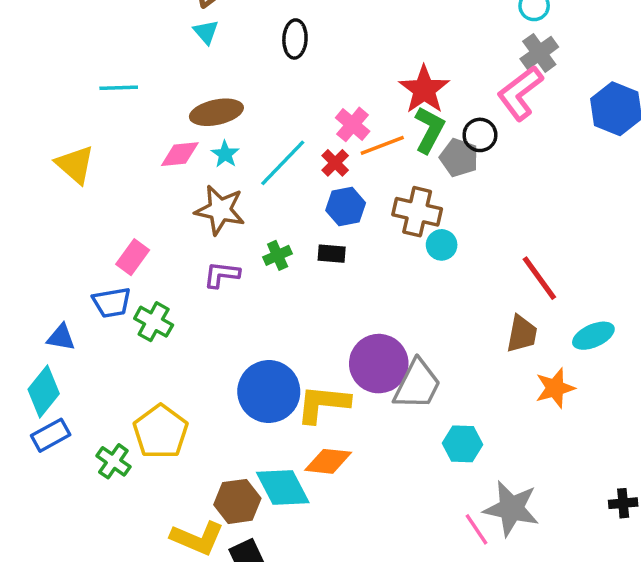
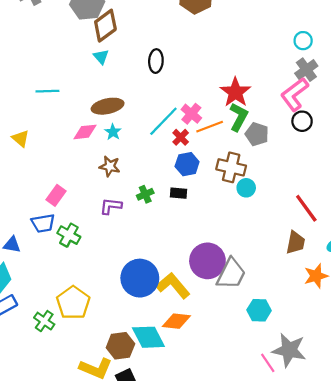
black circle: (480, 135) -> (302, 121), moved
cyan line: (283, 163) -> (163, 121), moved
yellow triangle: (75, 165) -> (21, 138), size x0.7
brown star: (220, 210) -> (110, 166), size x0.7
yellow L-shape: (323, 404) -> (173, 286), turned 44

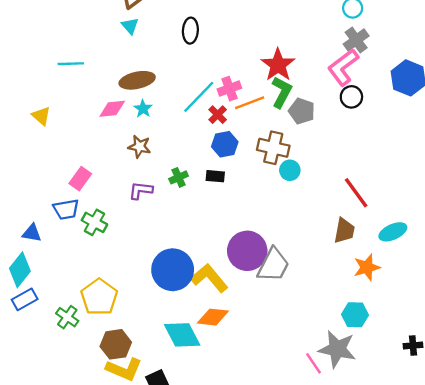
pink cross: (191, 114) -> (229, 89), turned 30
cyan hexagon: (259, 310) -> (355, 315), moved
brown hexagon: (120, 346) -> (116, 344), moved

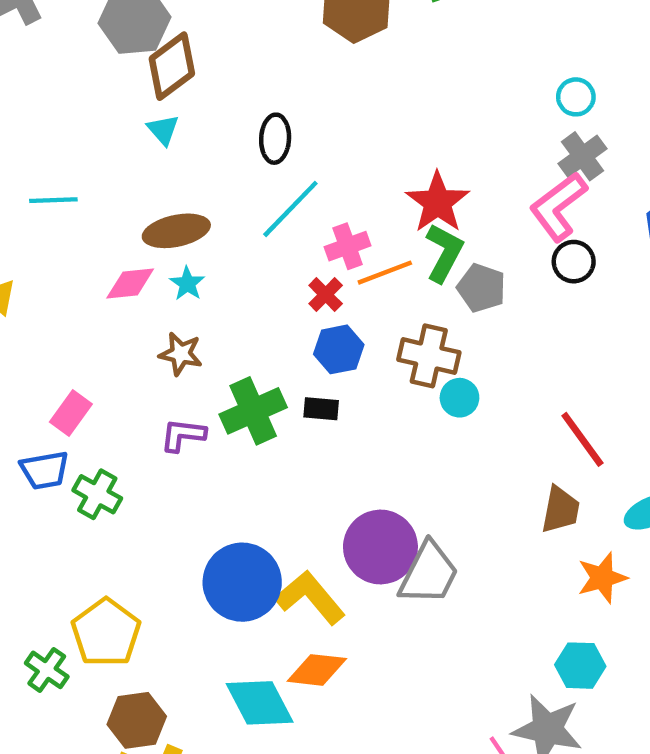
cyan line: (199, 97) -> (290, 209), moved
green cross: (179, 177) -> (253, 411), size x1.8

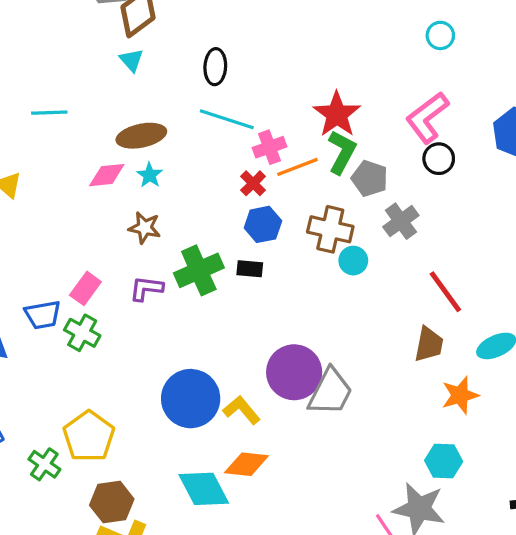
gray cross: (582, 156) -> (401, 221), moved
cyan line: (290, 209) -> (227, 119), turned 64
pink rectangle: (71, 413) -> (85, 288), moved
yellow L-shape: (310, 597) -> (242, 410), size x0.7

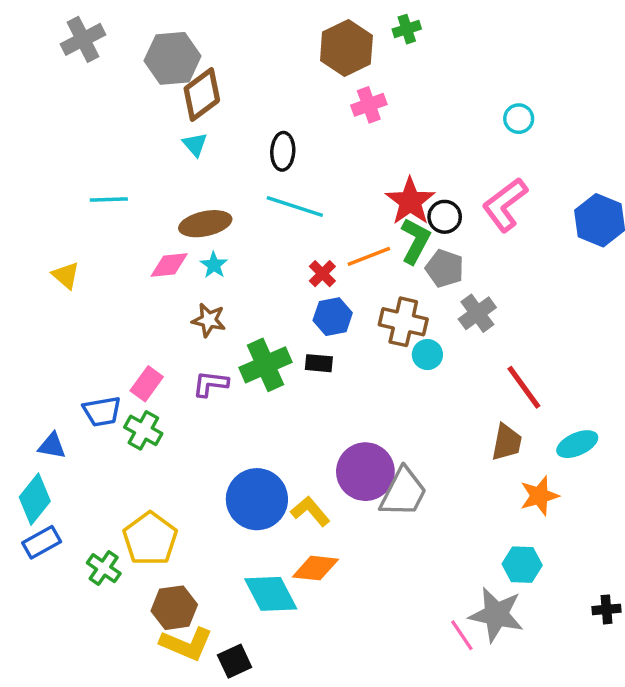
pink cross: (269, 147) -> (369, 105), moved
black circle: (439, 159) -> (445, 217), moved

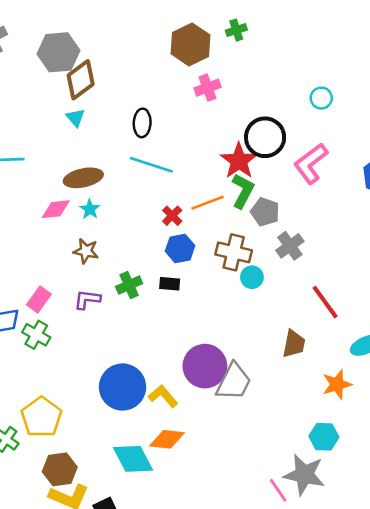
black circle: (445, 217) -> (265, 137), moved, size x1.6
green cross: (266, 365) -> (129, 285), size x0.7
brown trapezoid: (507, 442) -> (294, 344), moved

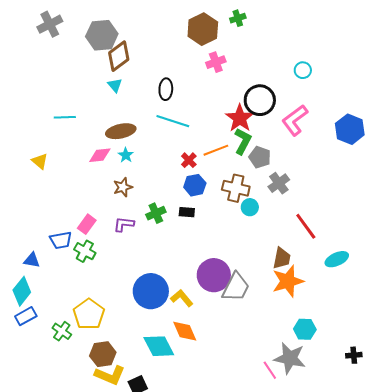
brown star: (86, 251) -> (123, 187), turned -30
orange star: (337, 384) -> (288, 281), moved, size x1.4
orange diamond: (167, 439) -> (185, 331), turned 60

